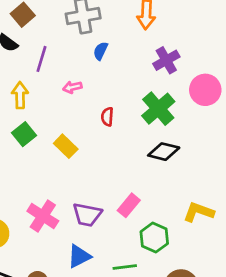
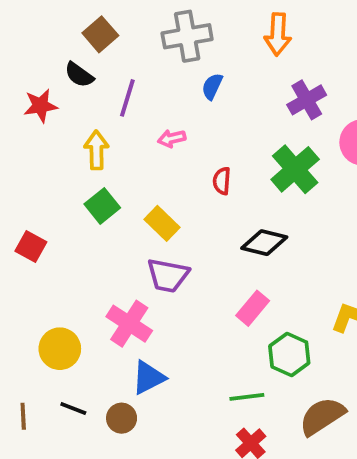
black diamond: (164, 152) -> (264, 243), moved
purple trapezoid: (87, 215) -> (168, 275), moved
blue triangle: (79, 256) -> (149, 378), moved

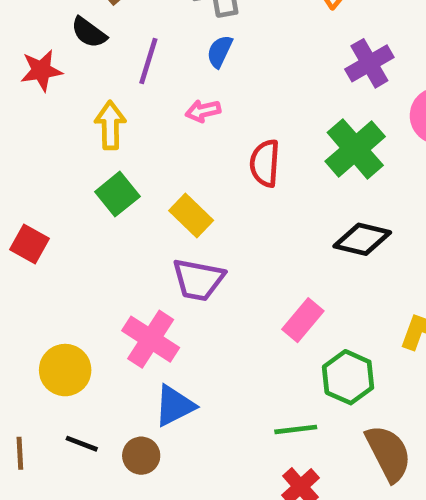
blue semicircle: (212, 86) -> (220, 51), moved
red semicircle: (222, 181) -> (265, 163), size x1.4
black diamond: (264, 243) -> (362, 239), moved
brown semicircle: (322, 416) -> (388, 453), turned 96

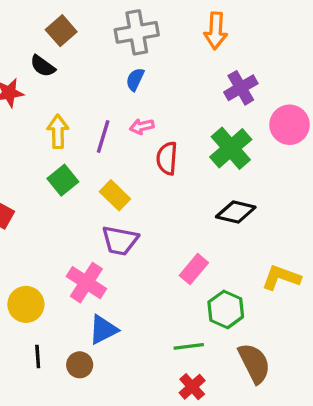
purple line: (148, 61) -> (103, 136), moved
pink arrow: (203, 111) -> (142, 126), moved
black line: (82, 444) -> (38, 356), turned 65

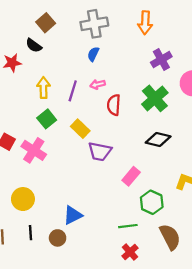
purple trapezoid: (120, 241) -> (100, 151), moved
pink cross: (86, 283) -> (34, 150), moved

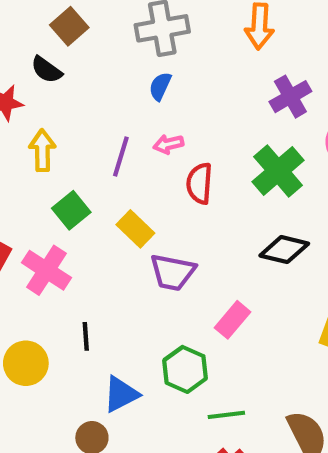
yellow arrow: (43, 88) -> (42, 150), moved
green hexagon: (152, 202) -> (185, 369), moved
black line: (31, 233) -> (86, 336), moved

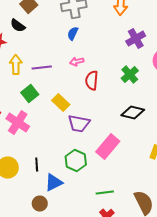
purple line: (121, 157) -> (42, 68), moved, turned 66
green cross: (278, 171) -> (130, 74), size x0.7
pink rectangle: (233, 320) -> (108, 146), size x1.4
black line: (86, 336) -> (37, 164), moved
green hexagon: (185, 369) -> (76, 160), moved

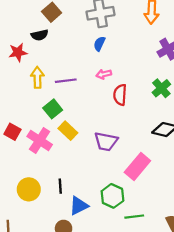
black semicircle: (18, 26) -> (40, 35), turned -49
yellow rectangle: (61, 102) -> (68, 131), moved
green hexagon: (76, 160) -> (112, 196), moved

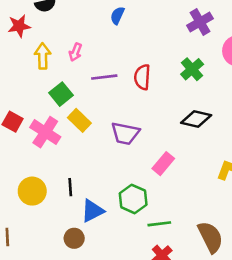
pink arrow: (104, 74) -> (75, 52), moved, turned -56
purple line: (66, 81) -> (104, 77), moved
pink rectangle: (137, 167) -> (163, 164), size x0.7

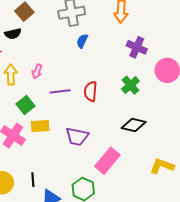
blue semicircle: (117, 15) -> (82, 41), moved
purple cross: (200, 22) -> (137, 47), turned -36
yellow rectangle: (79, 120) -> (40, 126), turned -48
pink rectangle: (163, 164) -> (107, 161), size x1.4

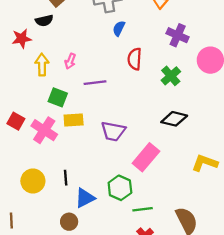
red semicircle: (91, 91) -> (135, 59), moved
green square: (26, 105) -> (58, 97), turned -30

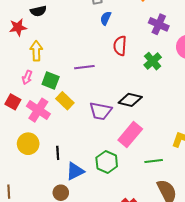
pink arrow: (70, 61) -> (27, 77), moved
black diamond: (174, 119) -> (130, 100), moved
yellow rectangle: (74, 120) -> (65, 101), turned 48
yellow circle: (33, 181) -> (28, 144), moved
green line: (143, 209) -> (154, 161), moved

